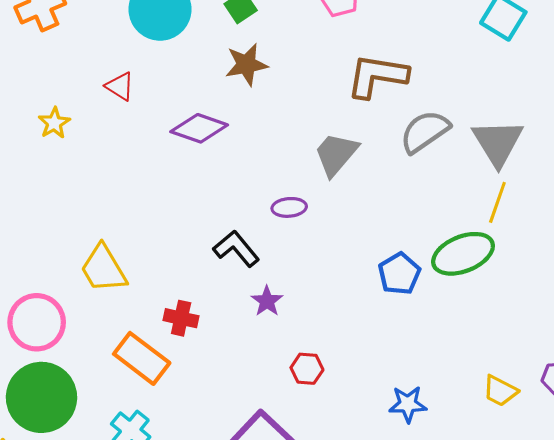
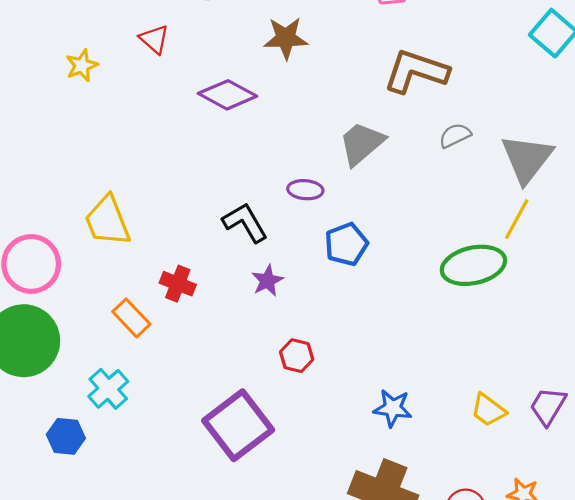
gray semicircle: (425, 132) -> (455, 135), size x0.6
blue pentagon: (399, 274) -> (346, 244), moved
orange rectangle: (142, 358) -> (131, 318), size x0.7

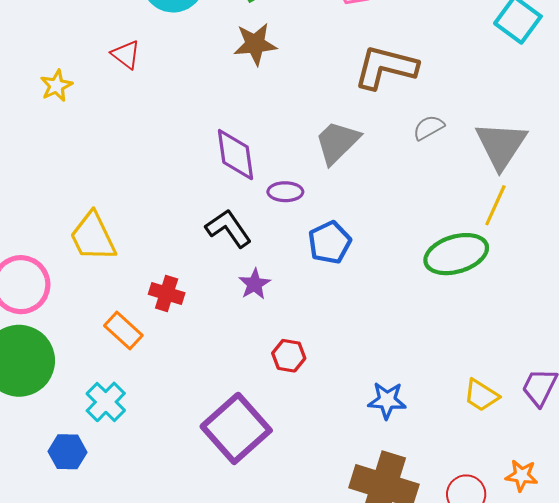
purple diamond: (227, 95) -> (236, 155), moved, turned 58

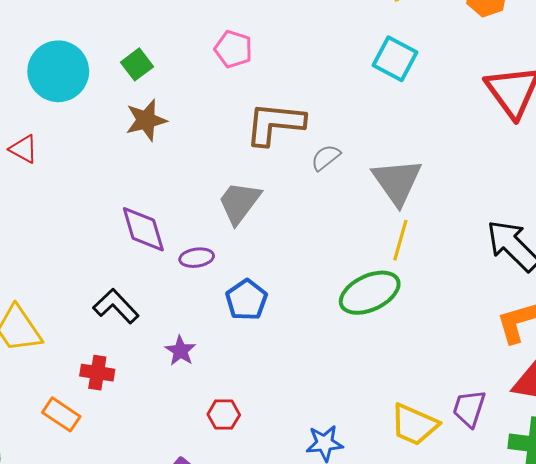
gray semicircle: (429, 128) -> (326, 158), moved
black L-shape: (228, 228) -> (116, 306), moved
yellow trapezoid: (481, 395) -> (414, 425), size x1.4

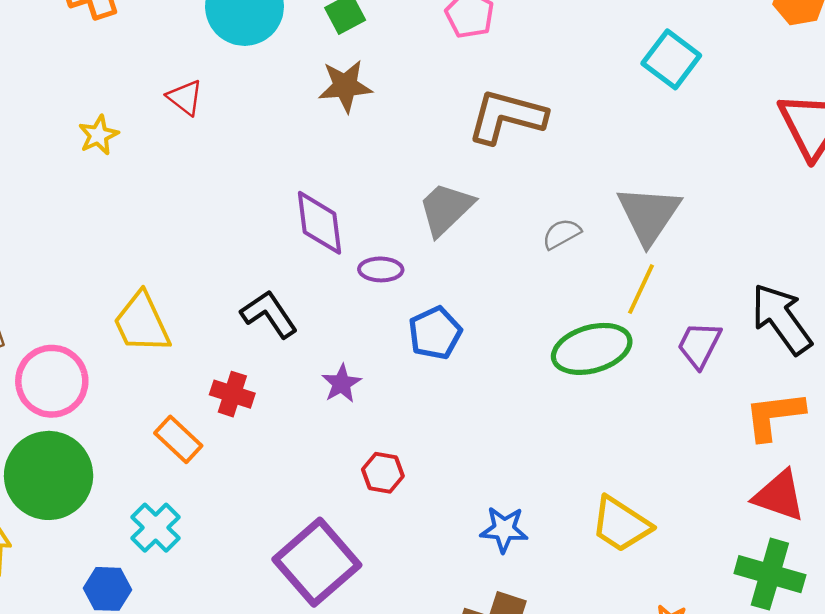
gray semicircle: (326, 158) -> (562, 234), moved
purple trapezoid: (469, 408) -> (699, 345), moved

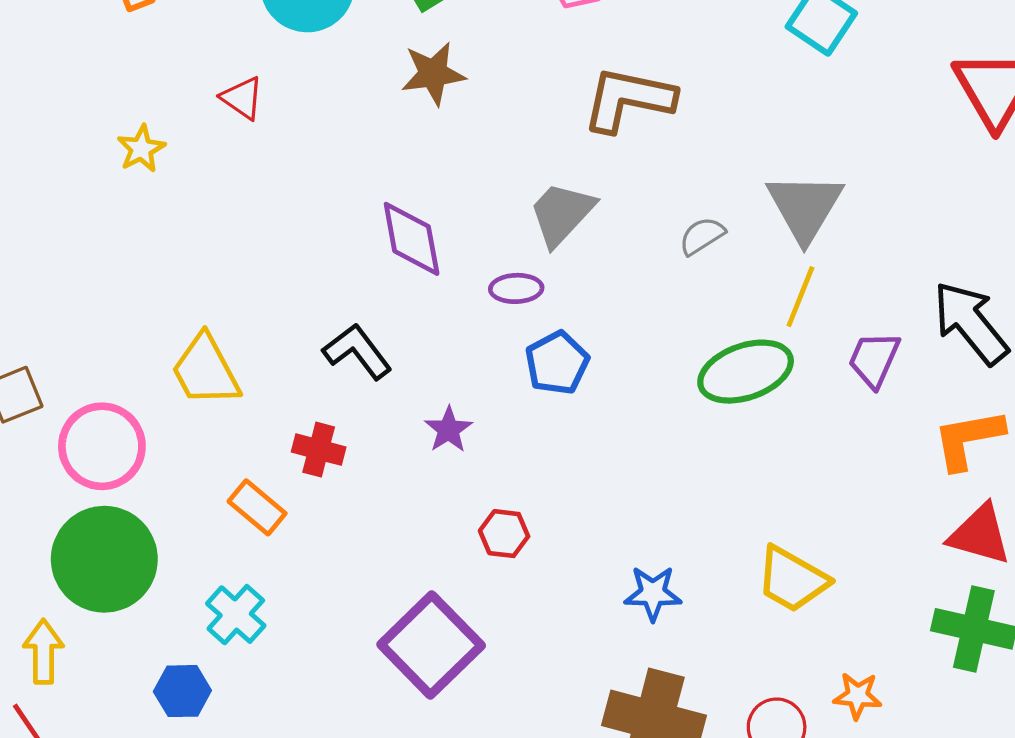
purple ellipse: (381, 269) -> (516, 288), moved

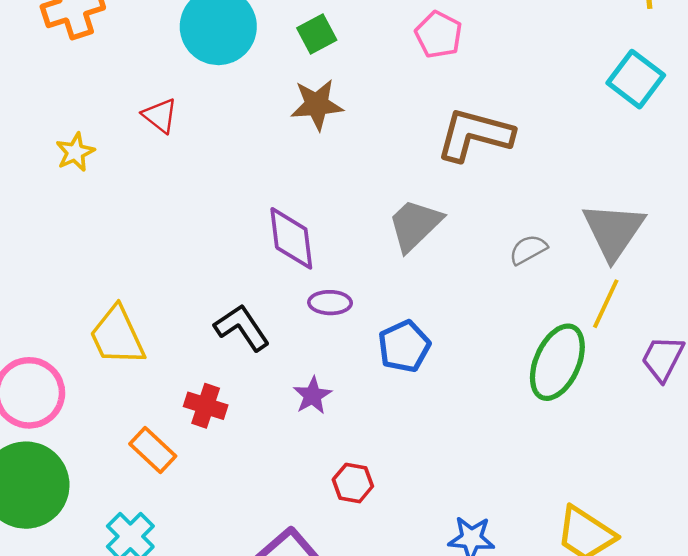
purple ellipse: (516, 288) -> (330, 303), moved
green ellipse: (746, 372) -> (557, 362), turned -50

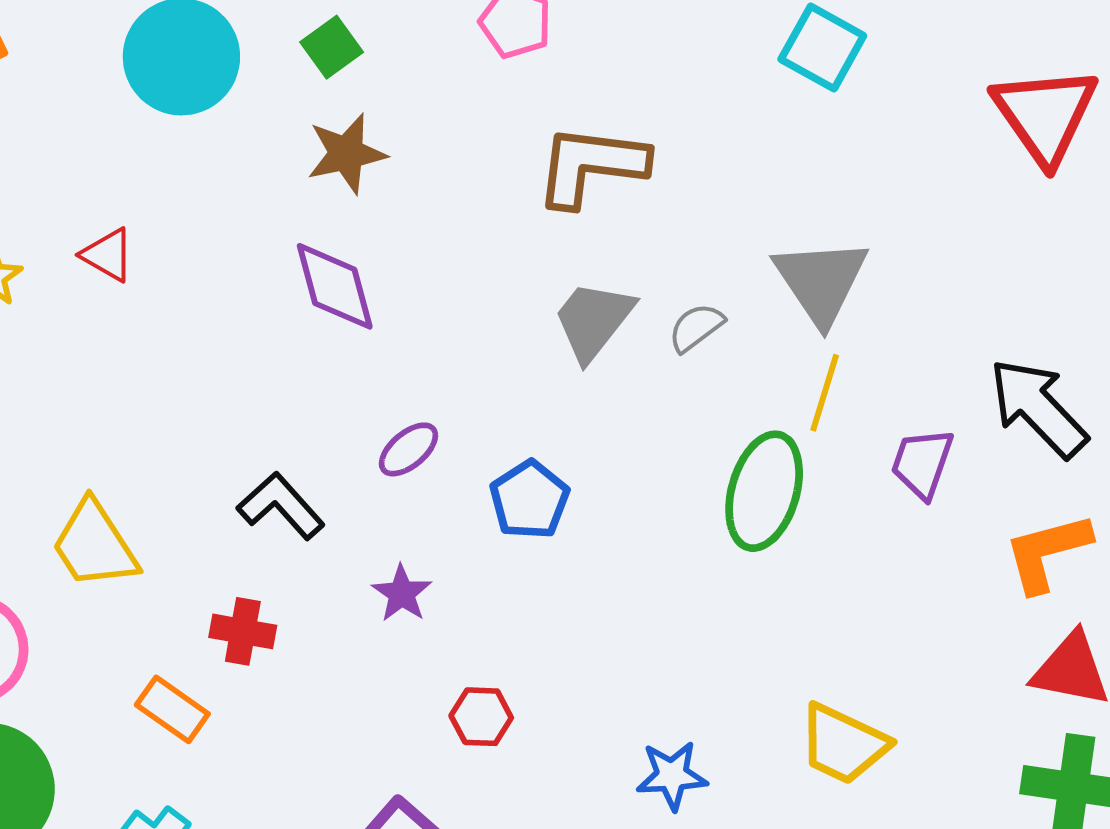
red triangle: (160, 116) -> (108, 255), moved
gray trapezoid: (415, 225) -> (593, 320), moved
purple diamond: (291, 238) -> (335, 286), moved
purple ellipse: (330, 303) -> (408, 449), turned -33

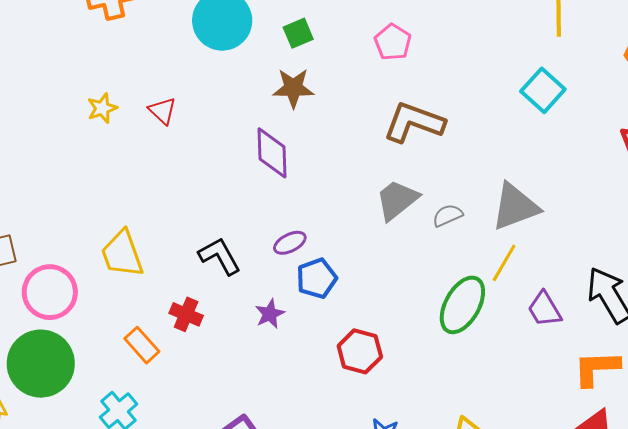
gray triangle: (821, 281) -> (515, 207), turned 30
purple trapezoid: (922, 463) -> (545, 309), turned -63
blue pentagon: (529, 500) -> (317, 278), moved
red hexagon: (481, 717) -> (360, 351), moved, size x1.4

